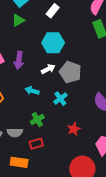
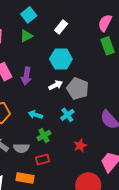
cyan arrow: (32, 91) -> (35, 115), moved

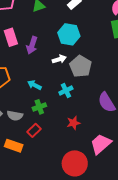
red rectangle: (43, 160) -> (34, 130), turned -40

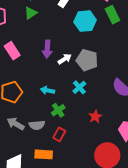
cyan hexagon: (69, 34) -> (85, 21), moved
purple arrow: (32, 45) -> (47, 49), moved

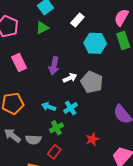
cyan cross: (79, 87) -> (71, 108), moved

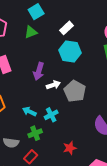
cyan hexagon: (95, 43) -> (70, 51), moved

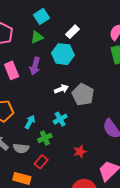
cyan hexagon: (70, 51) -> (63, 54), moved
purple arrow: (39, 71) -> (35, 66), moved
cyan arrow: (29, 111) -> (30, 122), moved, turned 96

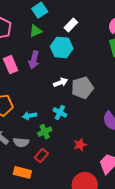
gray pentagon: (83, 95) -> (82, 88), turned 30
cyan cross: (60, 119) -> (60, 112), turned -32
cyan arrow: (30, 122) -> (30, 116), turned -128

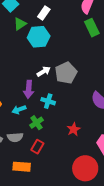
green triangle: (36, 31) -> (20, 24), moved
purple arrow: (34, 60) -> (29, 89), moved

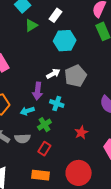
cyan hexagon: (39, 37) -> (65, 41), moved
orange rectangle: (22, 167) -> (41, 175), moved
red circle: (85, 168) -> (79, 173), moved

